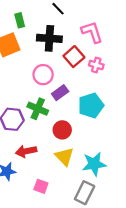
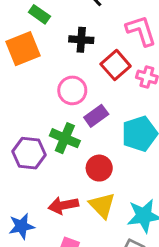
green rectangle: (20, 20) -> (39, 14), turned -40
black cross: (49, 38) -> (81, 40), size x0.7
red arrow: (26, 151) -> (63, 205), moved

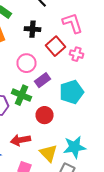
yellow triangle: (102, 205) -> (48, 153), moved

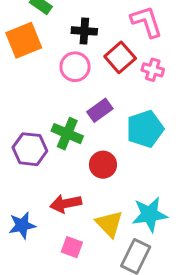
pink circle: (26, 63) -> (75, 67), moved

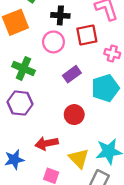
red square: (120, 57) -> (87, 35), turned 30
pink cross: (153, 70) -> (112, 53), moved
green cross: (67, 134) -> (23, 68), moved

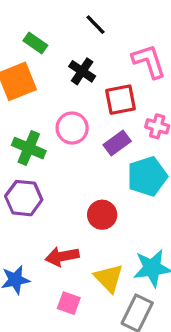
black cross: (60, 15) -> (82, 71), turned 30
pink circle: (53, 42) -> (72, 128), moved
purple rectangle: (72, 74) -> (117, 143), moved

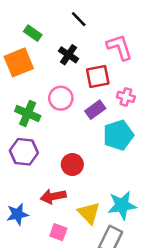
red circle: (102, 215) -> (72, 165), moved

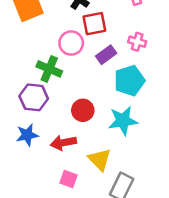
red square: (98, 77) -> (94, 24), moved
green cross: (28, 113) -> (49, 69), moved
cyan star: (122, 205) -> (123, 121), moved
blue star: (17, 214) -> (27, 135), moved

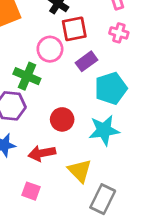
pink cross: (137, 42) -> (119, 33), moved
pink square: (69, 179) -> (31, 191), moved

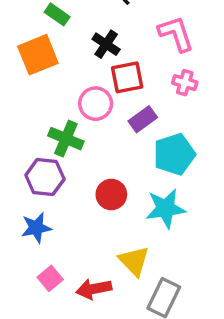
red arrow: (42, 153) -> (94, 289), moved
pink square: (31, 191) -> (50, 278), moved, turned 30

